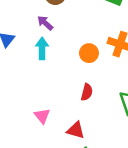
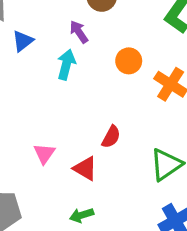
orange circle: (89, 53) -> (129, 61), moved
red triangle: (76, 130) -> (85, 168), moved

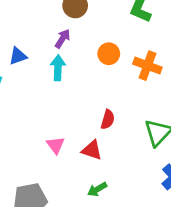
purple arrow: (79, 32) -> (63, 39), turned 78
blue triangle: (23, 41) -> (18, 56), turned 30

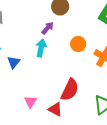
blue triangle: (18, 56) -> (14, 62), moved, turned -40
red semicircle: (108, 119) -> (70, 90), size x1.6

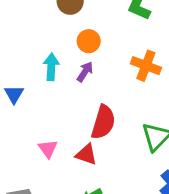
purple arrow: (48, 28) -> (85, 72), moved
orange circle: (78, 44) -> (89, 41), moved

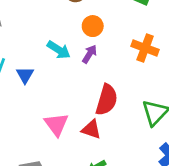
cyan arrow: (51, 67) -> (59, 50), turned 120
pink triangle: (48, 149) -> (56, 124), size x1.4

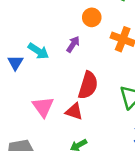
orange circle: (93, 26) -> (92, 17), moved
cyan arrow: (59, 50) -> (38, 51), moved

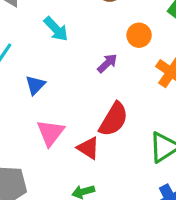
cyan arrow: (38, 51) -> (56, 29), moved
blue triangle: (15, 63) -> (35, 85), moved

